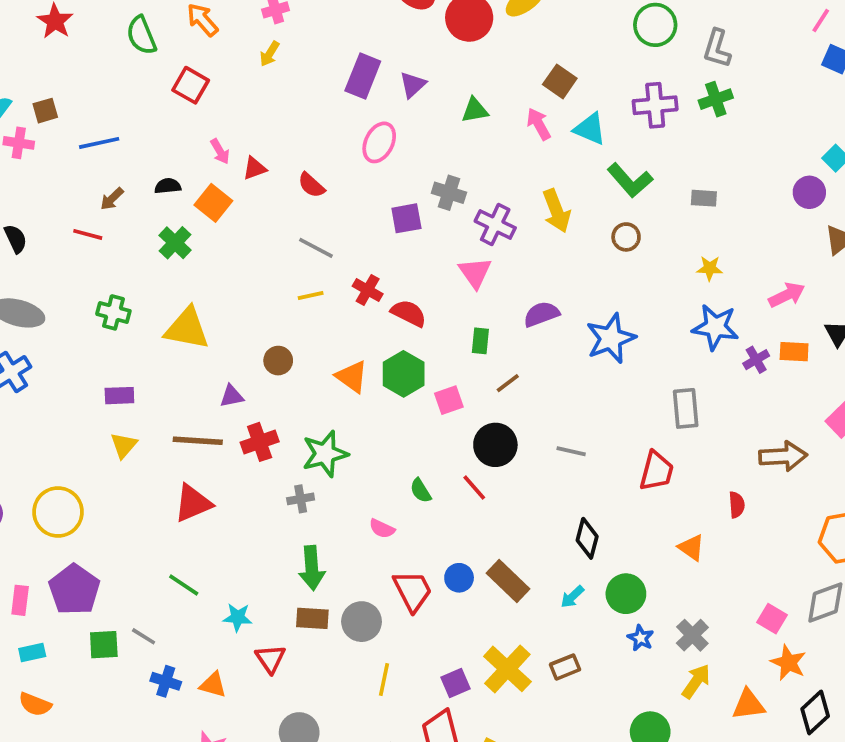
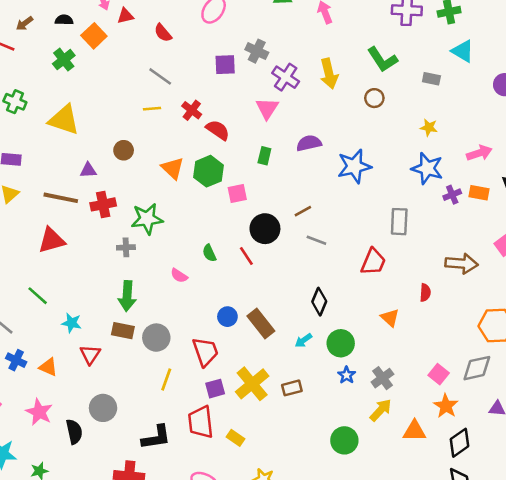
cyan triangle: (590, 129) -> (463, 51), moved
brown line: (508, 383) -> (303, 211), moved
red trapezoid: (413, 591) -> (205, 352), moved

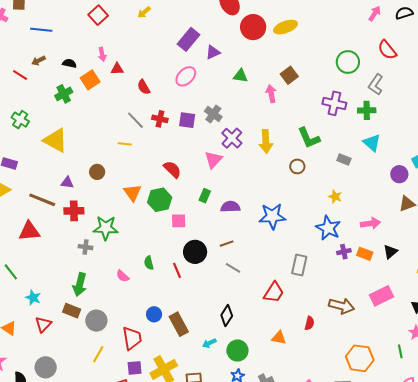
red cross: (192, 110) -> (160, 119), moved, turned -35
purple semicircle: (309, 143) -> (230, 207), moved
orange triangle: (390, 318) -> (279, 338), turned -42

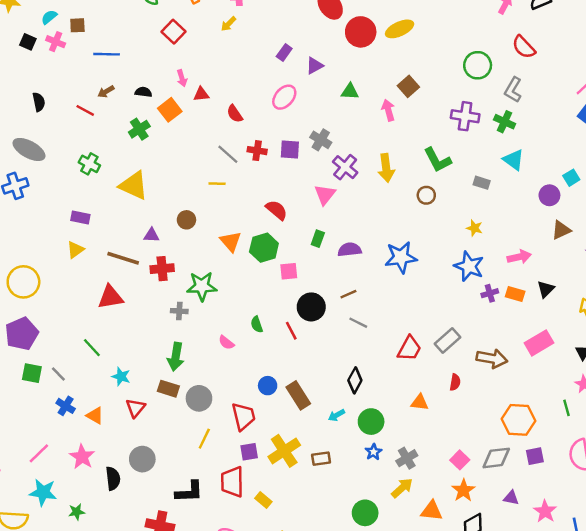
purple rectangle: (188, 39) -> (284, 52), size x0.6
green cross: (367, 110) -> (505, 122), turned 30
gray rectangle: (299, 265) -> (447, 341), moved, turned 40

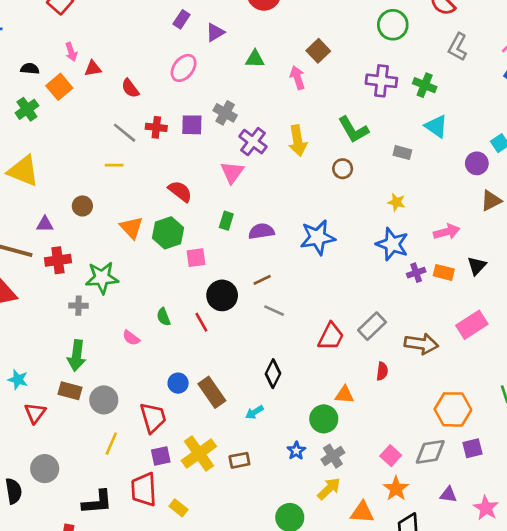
gray L-shape: (513, 90) -> (458, 47), moved
green circle: (371, 422) -> (324, 419), moved

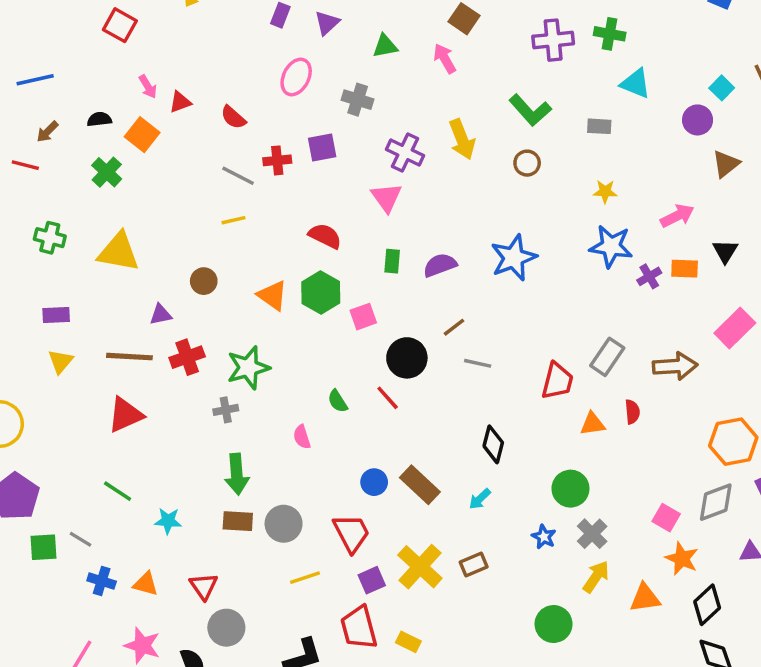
gray cross: (225, 113) -> (358, 100), moved
pink semicircle: (131, 338) -> (302, 437), turned 48
orange triangle: (344, 395) -> (593, 424), moved
red triangle: (35, 413) -> (204, 586), moved
yellow line: (111, 444) -> (305, 578), turned 60

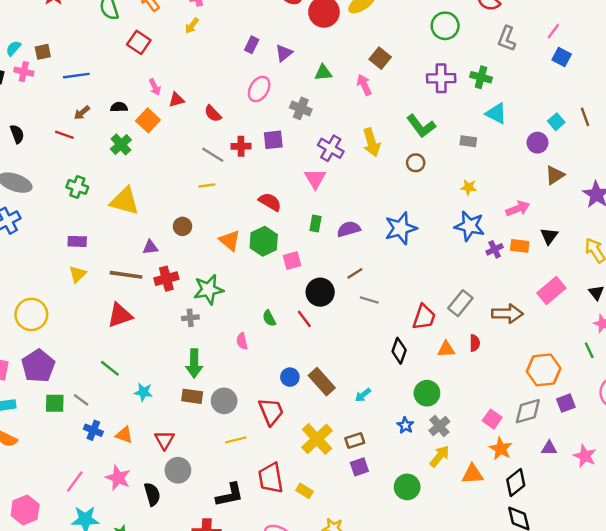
black diamond: (493, 444) -> (399, 351), moved
purple square: (372, 580) -> (359, 467), moved

